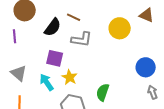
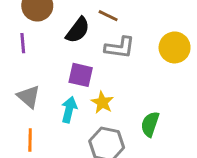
yellow circle: (120, 28) -> (175, 47), moved
cyan arrow: (47, 82) -> (69, 110), turned 48

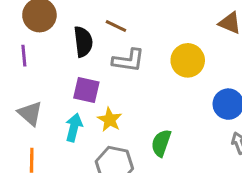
black semicircle: (78, 30) -> (83, 42), turned -44

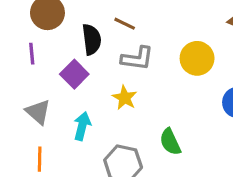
purple square: (86, 90) -> (74, 74), moved, turned 32
yellow star: (110, 120) -> (125, 98), moved
green semicircle: (161, 143) -> (170, 142), turned -44

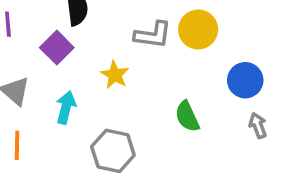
gray L-shape: (137, 58) -> (153, 35), moved
green semicircle: (170, 142) -> (187, 116), moved

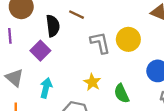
gray L-shape: (153, 35) -> (100, 43), turned -110
yellow star: (115, 75) -> (92, 82), moved

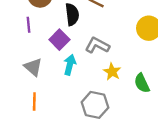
gray L-shape: (100, 43) -> (97, 45), moved, turned -50
cyan arrow: (46, 88) -> (70, 65), moved

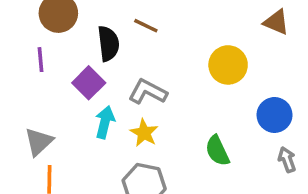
gray triangle: (33, 67) -> (39, 142), moved, turned 36
yellow star: (112, 72) -> (144, 133), moved

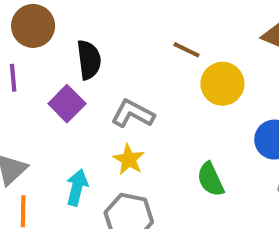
brown line: (146, 26) -> (187, 50), moved
cyan arrow: (105, 122) -> (77, 187), moved

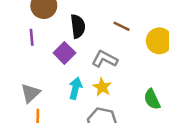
brown line: (187, 50) -> (122, 26), moved
cyan arrow: (77, 187) -> (75, 88), moved

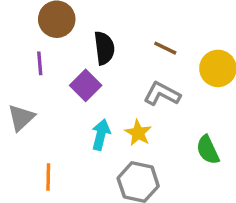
gray L-shape: (105, 59) -> (162, 94), moved
gray triangle: (30, 93) -> (21, 118), moved

